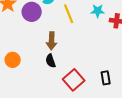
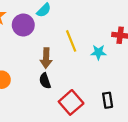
cyan star: (98, 11) -> (98, 52), moved
yellow line: (69, 14) -> (71, 41), moved

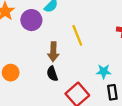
cyan star: (98, 52) -> (104, 72), moved

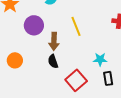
purple circle: (31, 20) -> (34, 25), moved

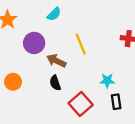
brown arrow: (54, 41) -> (56, 61), turned 114

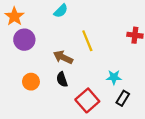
purple circle: (34, 43) -> (24, 40), moved
orange circle: (13, 82) -> (31, 82), moved
black rectangle: (116, 102) -> (123, 98), turned 40

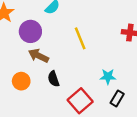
purple circle: (24, 40) -> (30, 31), moved
brown arrow: (63, 57) -> (39, 56), moved

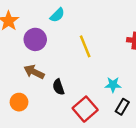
brown arrow: (39, 56) -> (34, 72), moved
orange circle: (21, 81) -> (19, 102), moved

